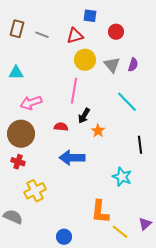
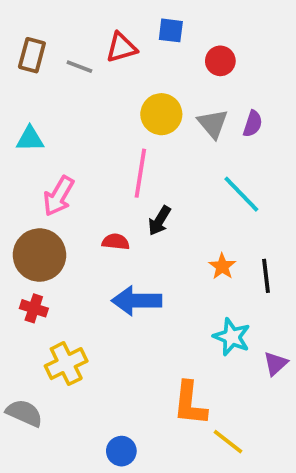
red triangle: (75, 36) -> (121, 48), moved
pink arrow: (31, 103) -> (59, 196), turned -40
orange star: (98, 131) -> (222, 266), moved
purple triangle: (145, 224) -> (276, 364), moved

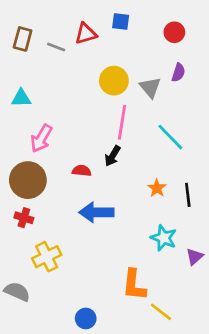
red circle: (220, 61) -> (174, 32), moved
purple semicircle: (253, 124) -> (178, 73), moved
pink line: (140, 173) -> (122, 122), moved

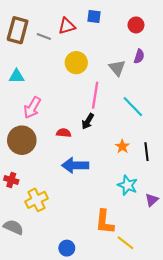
brown rectangle: (23, 39) -> (18, 30), size x1.4
yellow circle: (114, 81) -> (76, 63), moved
red cross: (24, 218) -> (11, 180), moved

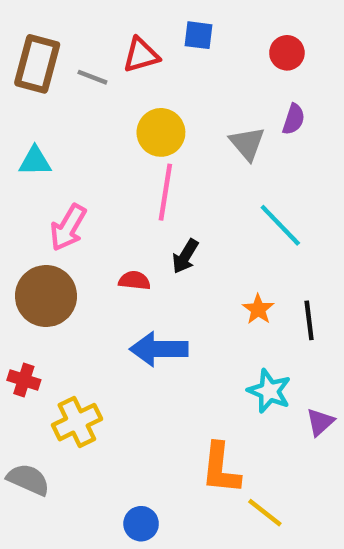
pink line: (95, 95) -> (165, 192), moved

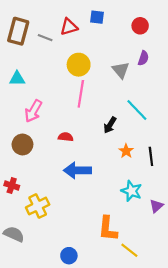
black arrow: (185, 256) -> (110, 125), moved
brown circle: (46, 296) -> (22, 145), size x0.7

